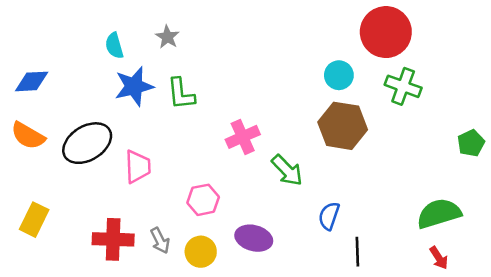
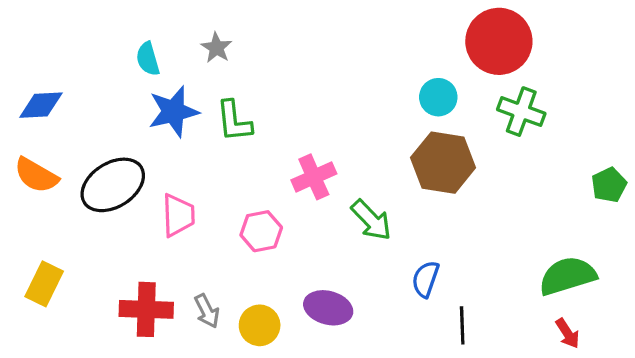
pink hexagon: (203, 200) -> (261, 231), moved

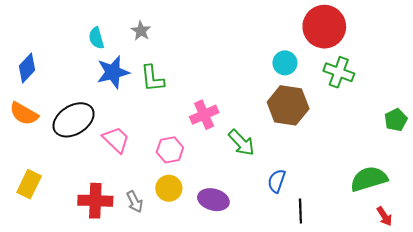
blue diamond: (41, 105) -> (27, 68), turned -44
pink trapezoid: (178, 215) -> (116, 140), turned -44
yellow circle: (260, 325) -> (169, 188), moved
red arrow: (568, 333) -> (384, 216), moved

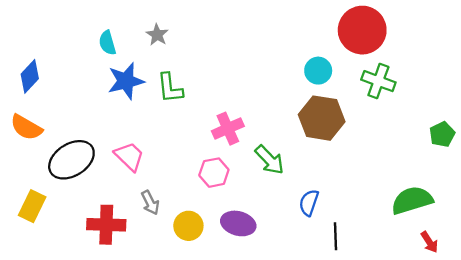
black ellipse: (74, 120) -> (71, 160), moved
pink hexagon: (170, 150) -> (214, 173), moved
yellow circle: (169, 188) -> (188, 226), moved
gray arrow: (135, 202) -> (150, 203), moved

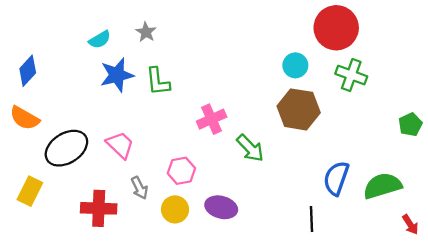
cyan semicircle: (107, 43) -> (100, 40), turned -105
pink hexagon: (214, 173) -> (181, 171), moved
blue semicircle: (309, 203) -> (336, 178), moved, size x1.4
red arrow: (429, 242) -> (410, 224), moved

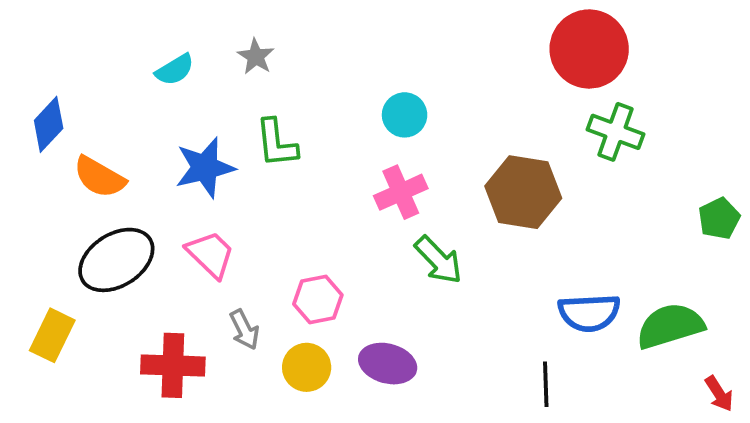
cyan circle: (295, 65) -> (405, 115), moved
blue star: (117, 75) -> (205, 168), moved
orange semicircle: (24, 118) -> (99, 177), moved
pink cross: (212, 119) -> (401, 192), moved
blue semicircle: (336, 178) -> (589, 313), turned -112

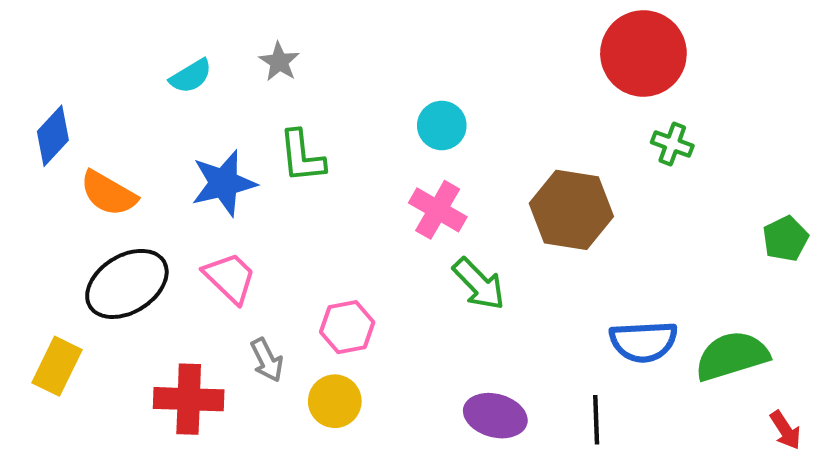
green cross: (616, 132) -> (672, 144), size x0.7
pink cross: (401, 192) -> (438, 210), turned -36
purple ellipse: (388, 364) -> (495, 416), moved

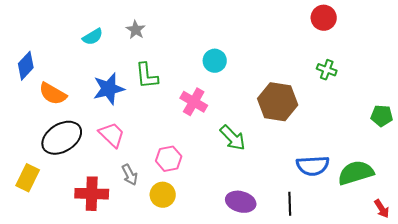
red circle: (643, 53) -> (324, 18), moved, size x0.6
pink cross: (438, 210) -> (194, 102), moved
green pentagon: (785, 239) -> (382, 116), turned 30

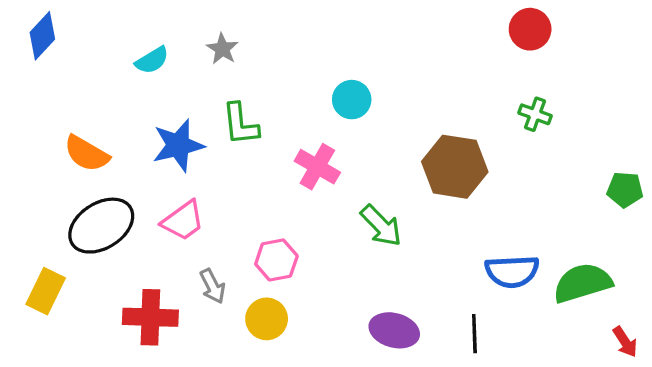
blue diamond: (26, 66) -> (42, 36), moved
pink trapezoid: (112, 135) -> (183, 221), turned 100

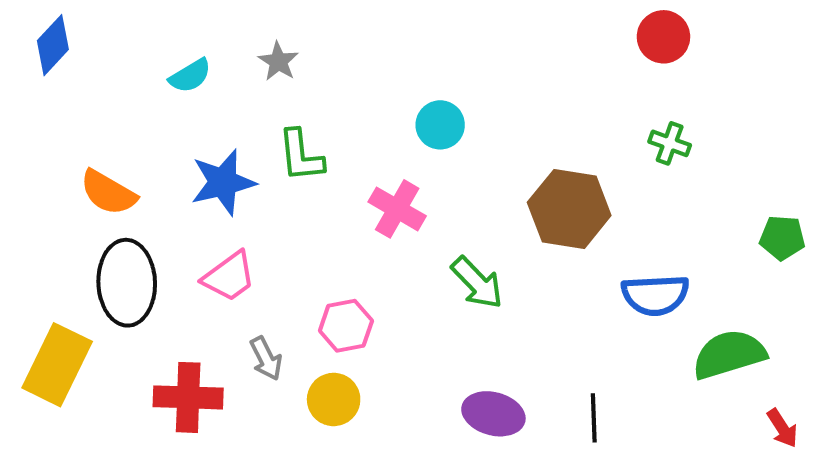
black ellipse: (101, 226) -> (127, 283), turned -60
blue semicircle: (512, 271) -> (655, 295), moved
yellow rectangle: (46, 291) -> (57, 365), size x1.4

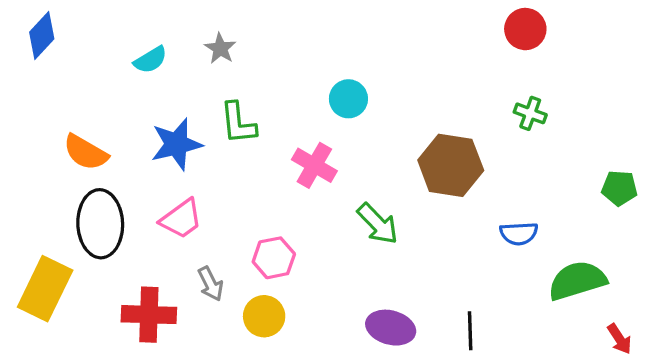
blue semicircle: (655, 295) -> (519, 233), size x0.7

